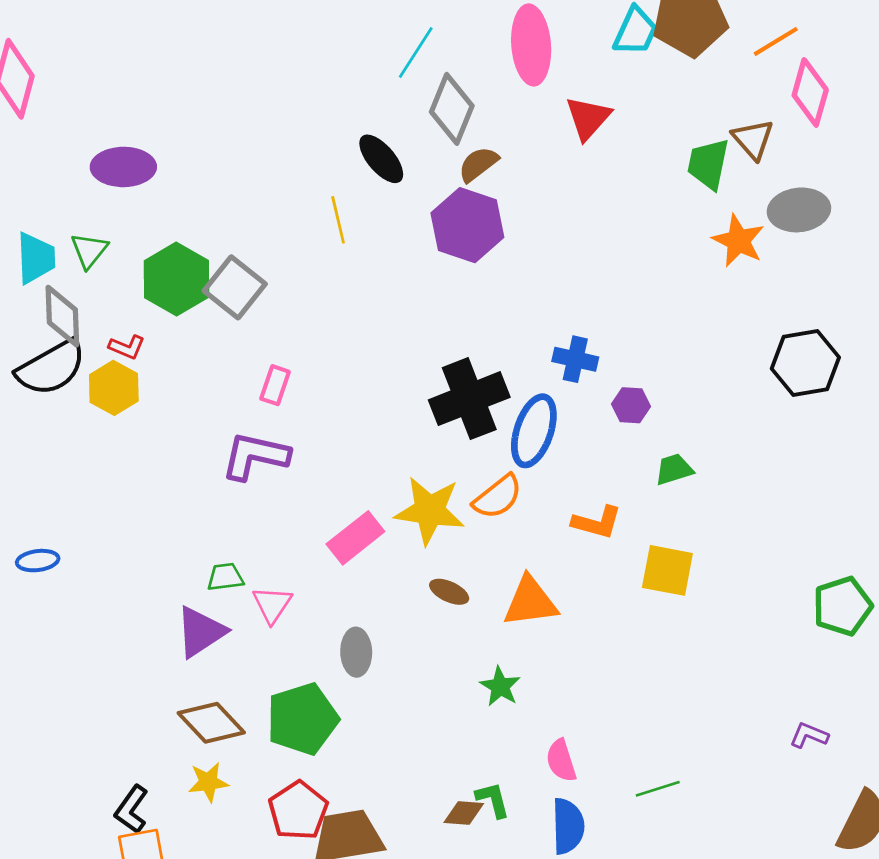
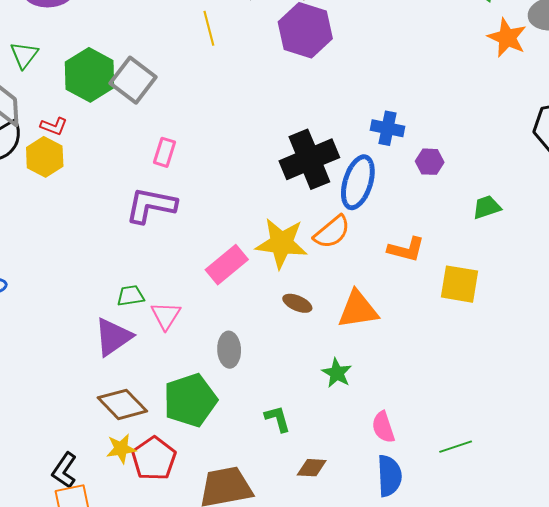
green trapezoid: (674, 469) -> (487, 207), moved
green L-shape: (493, 800) -> (278, 419), moved
red pentagon: (298, 811) -> (154, 459), moved

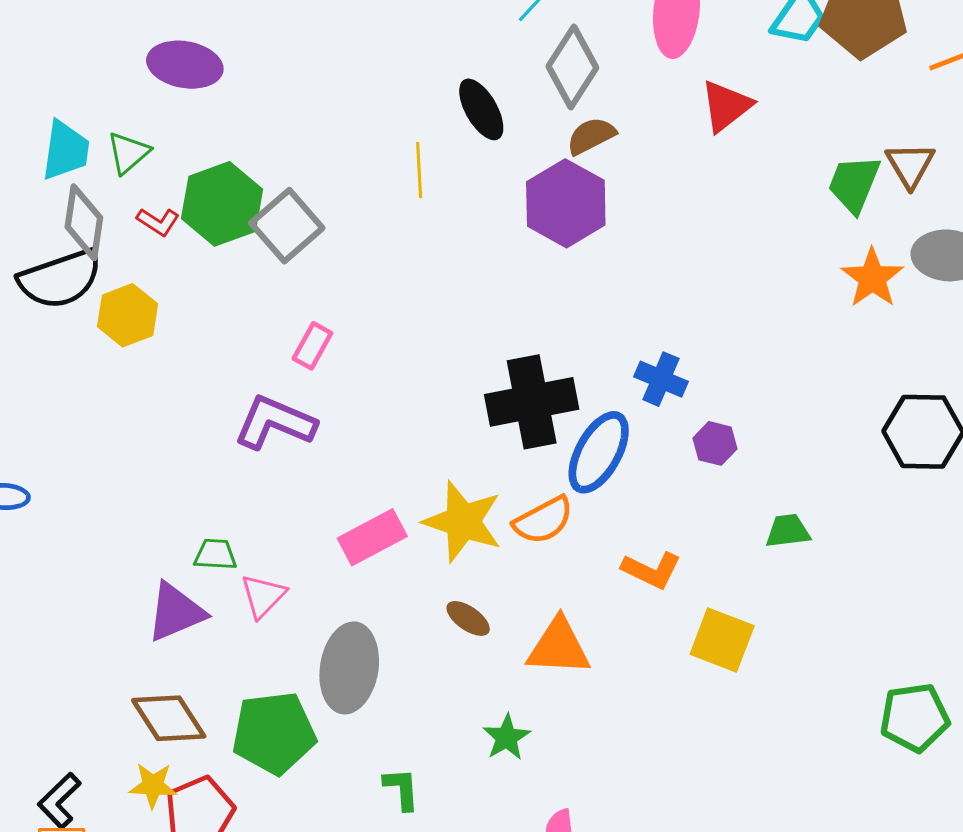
red L-shape: (54, 126) -> (158, 222), moved
gray ellipse: (229, 350) -> (349, 668), size x1.6

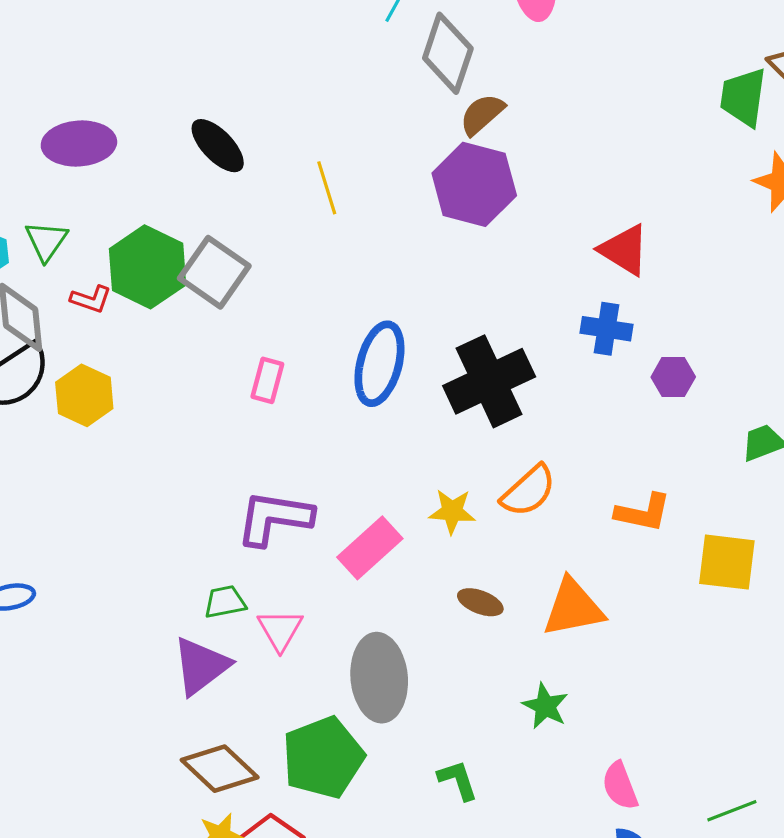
red triangle: (726, 106) -> (624, 250), moved, turned -36
black ellipse: (481, 109) -> (218, 146), moved
purple L-shape: (275, 423) -> (274, 518), moved
blue ellipse: (599, 452) -> (379, 364), moved
yellow star: (463, 522) -> (452, 511), size x0.6

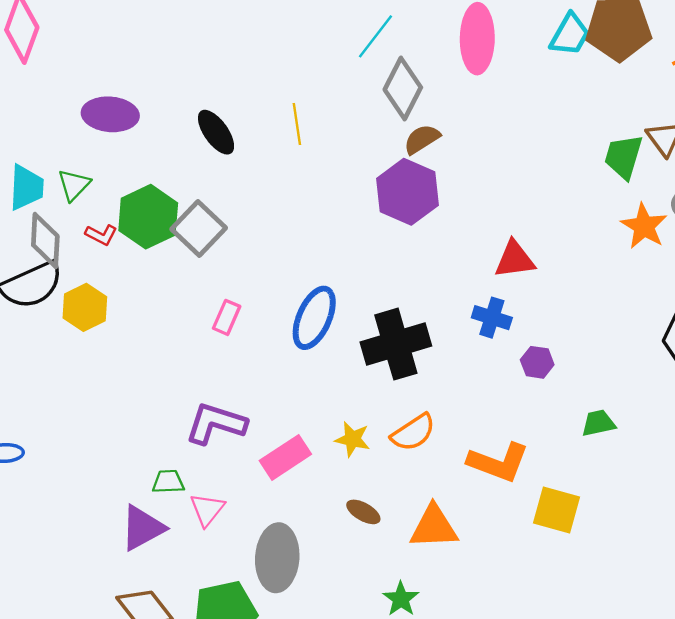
yellow line: (327, 188) -> (297, 124), moved
red triangle: (624, 250) -> (515, 259), turned -48
orange L-shape: (643, 513) -> (498, 462), size x1.4

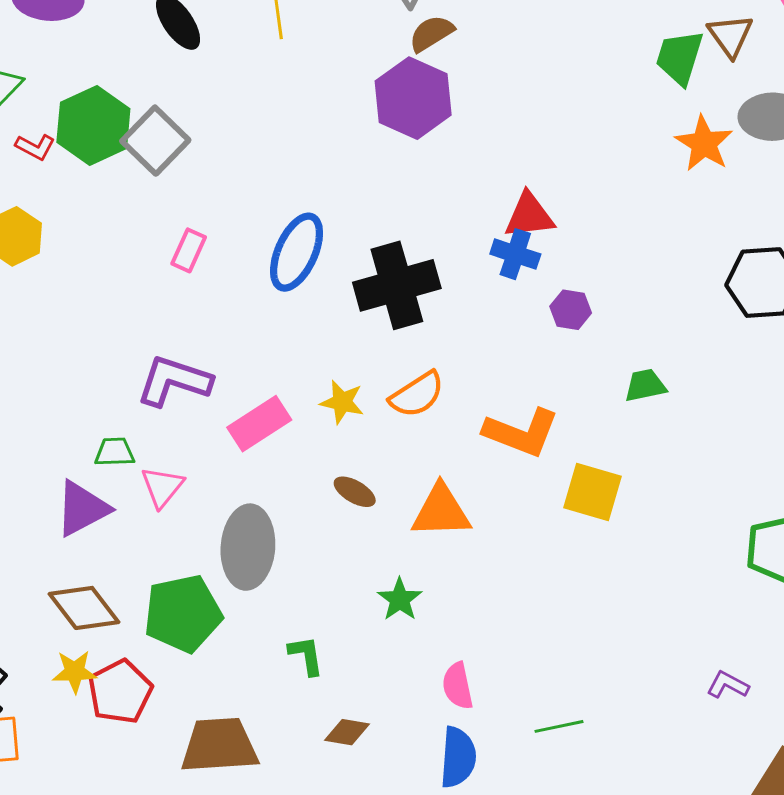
red triangle: (515, 259) -> (529, 215), moved

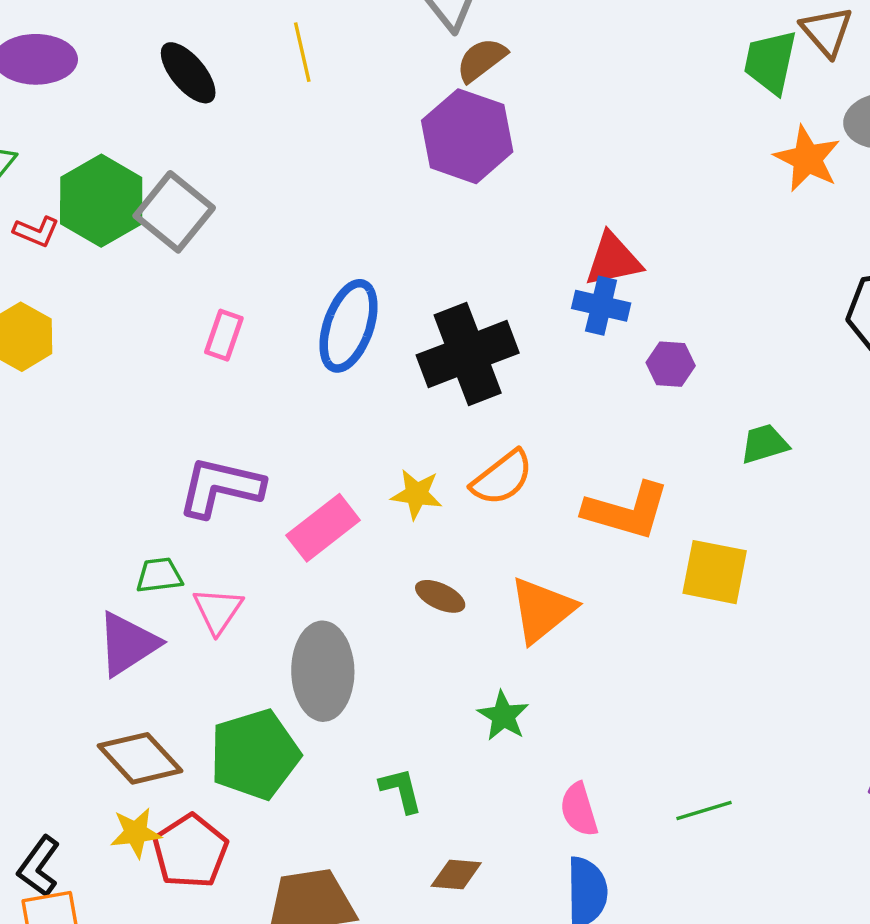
orange triangle: (441, 511) -> (542, 610), turned -32
green line: (559, 726) -> (704, 811), moved

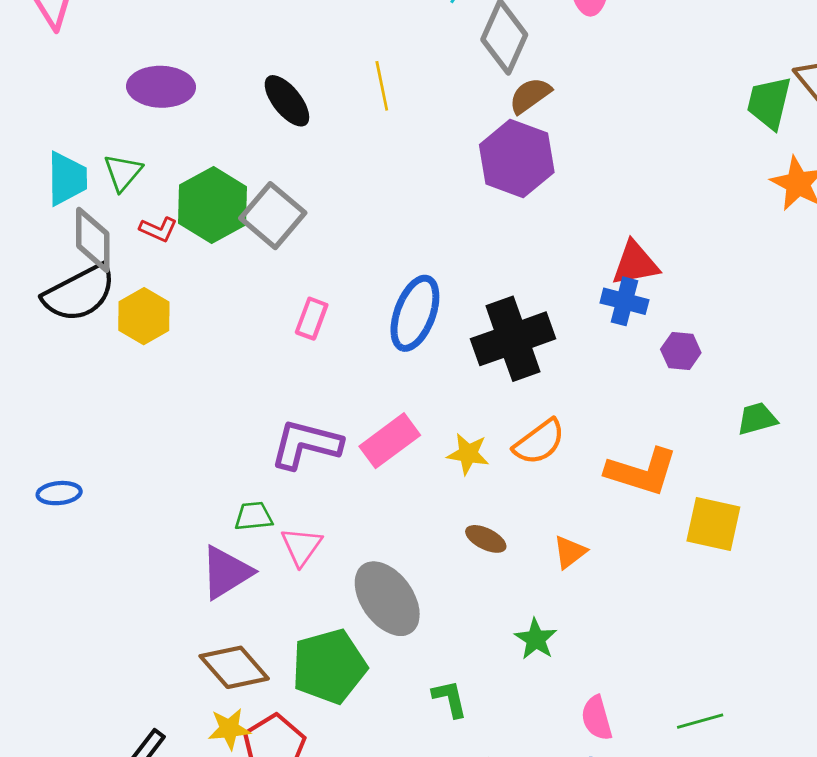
pink rectangle: (323, 528) -> (390, 441), moved
orange triangle: (542, 610) -> (570, 552), size x0.6
gray ellipse: (323, 671) -> (387, 599), turned -36

